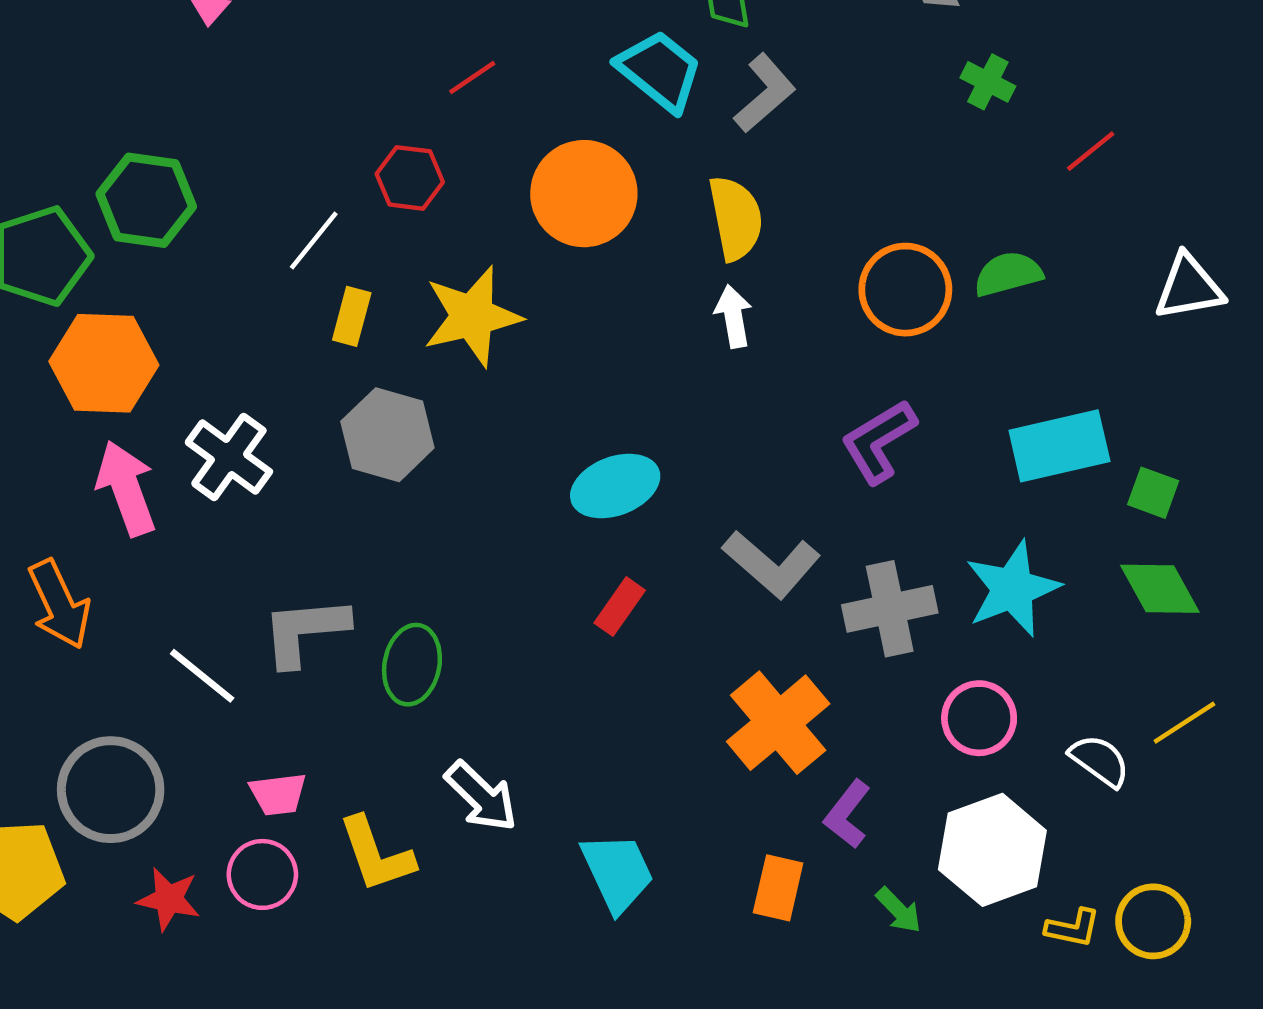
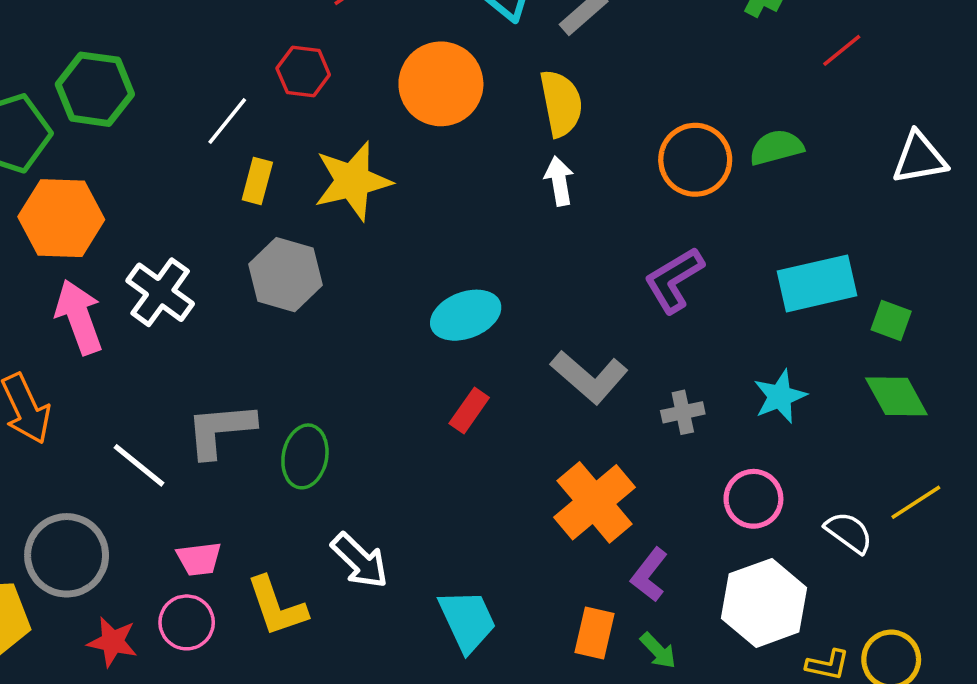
cyan star: (1013, 589) -> (780, 396), size x0.7
gray cross: (890, 609) -> (683, 412), size x0.6
green arrow: (899, 910) -> (658, 651), moved

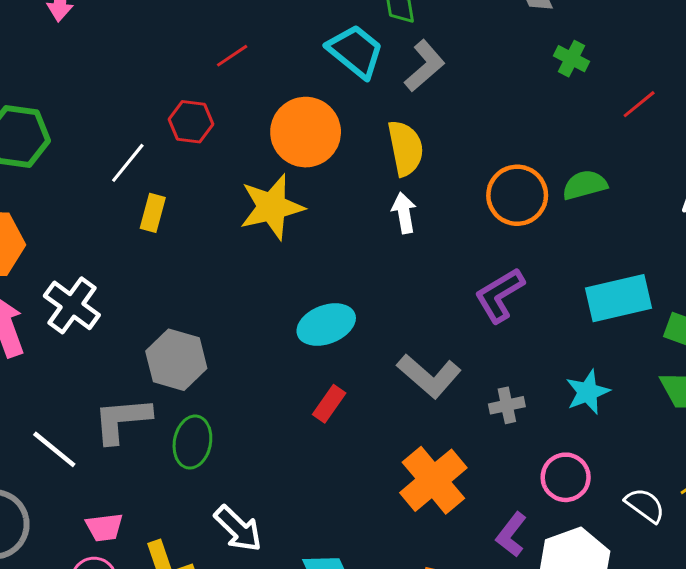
yellow star: (353, 181) -> (272, 207), moved
gray hexagon: (286, 275) -> (176, 360), moved
purple L-shape: (649, 575) -> (511, 535), moved

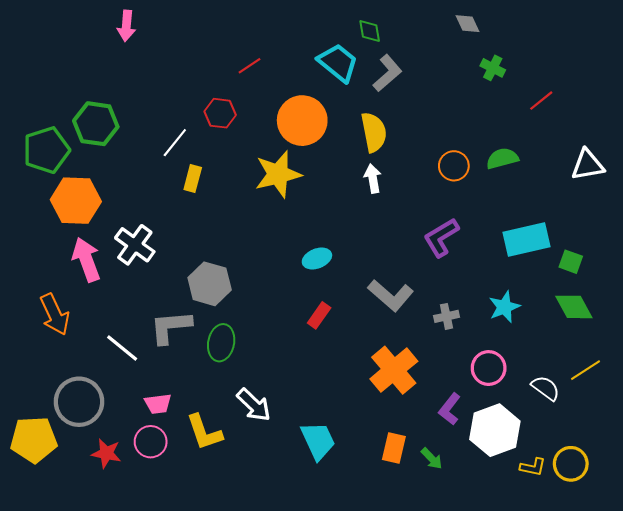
orange circle: (517, 195) -> (454, 166), size x0.7
cyan ellipse: (326, 325) -> (317, 259), size x0.7

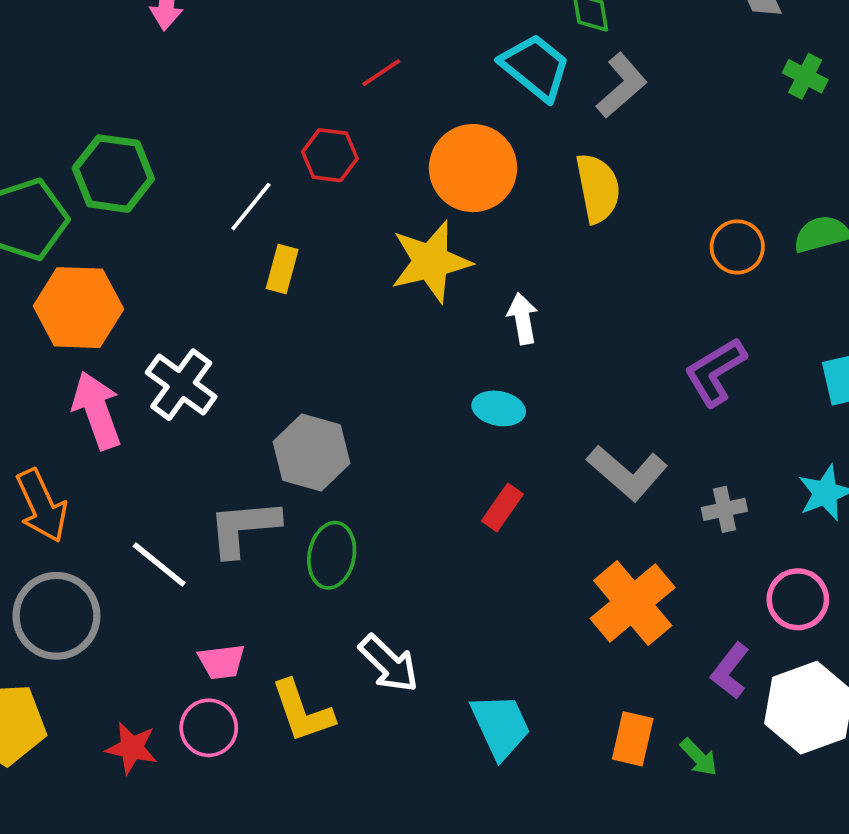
white arrow: (373, 178) -> (523, 319), moved
cyan ellipse: (317, 259) -> (499, 408), turned 32
gray circle: (79, 402) -> (56, 616), moved

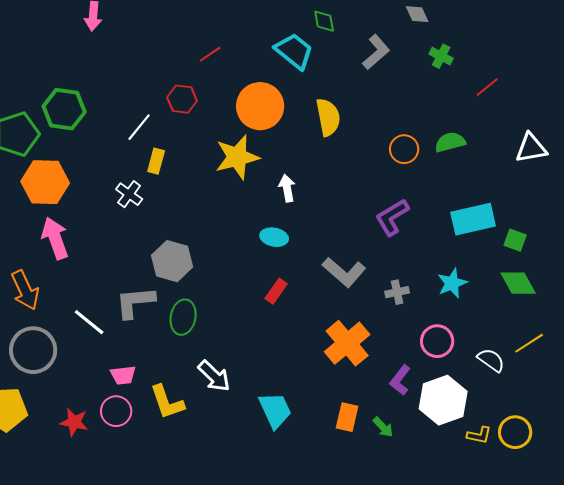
gray L-shape: (622, 85) -> (376, 52), moved
white cross: (181, 385) -> (129, 194), moved, size x0.7

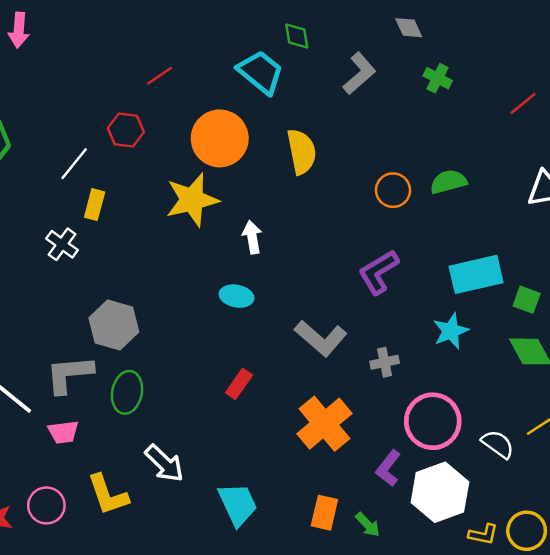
red line: (487, 87) -> (523, 103), moved
cyan star: (452, 283) -> (451, 331), moved
red rectangle: (276, 291) -> (239, 384), moved
pink circle: (437, 341) -> (433, 421), size x1.4
pink trapezoid: (123, 375) -> (63, 432), moved

